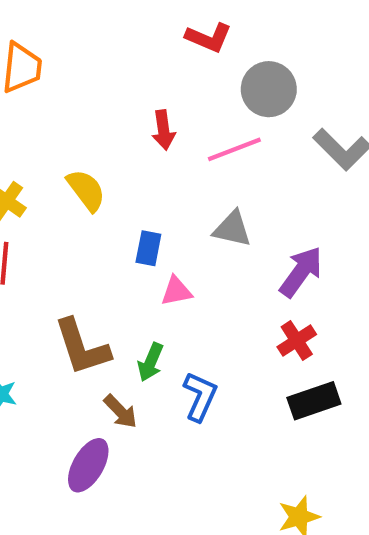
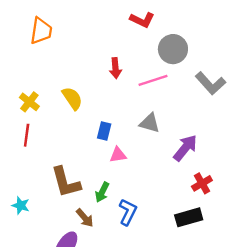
red cross: (297, 341) -> (202, 183), moved

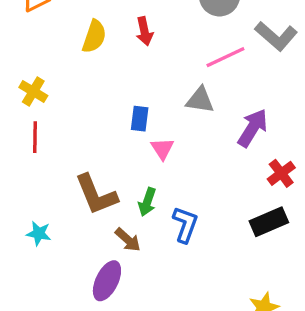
pink line: (153, 80) -> (225, 57), moved
yellow semicircle: (72, 98) -> (94, 36), moved, turned 60
pink triangle: (118, 155) -> (162, 149), turned -48

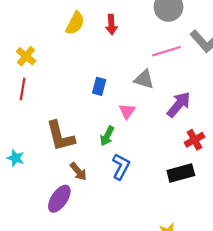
pink triangle: (162, 149) -> (127, 111), moved
green arrow: (147, 202) -> (107, 136), moved

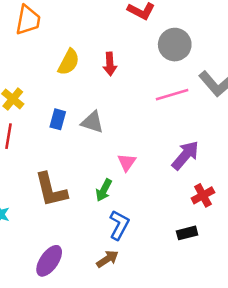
gray triangle: (144, 79) -> (92, 122), moved
blue rectangle: (99, 86) -> (58, 119), moved
brown arrow: (78, 172) -> (107, 259), moved, turned -84
black rectangle: (181, 173) -> (187, 233), size x0.7

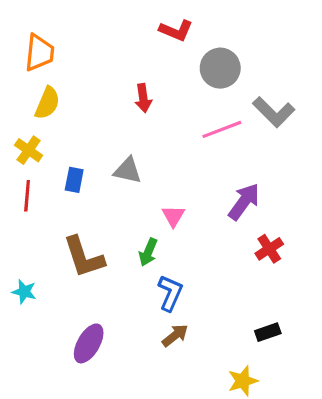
yellow semicircle: (69, 62) -> (47, 103), moved
blue rectangle: (58, 119) -> (74, 180), moved
black rectangle: (187, 233) -> (268, 332), moved
brown arrow: (107, 259) -> (175, 335), moved

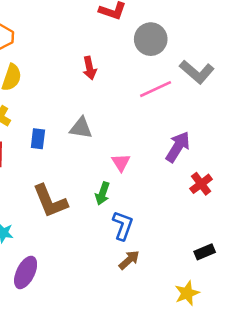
purple ellipse: (89, 343) -> (26, 272), moved

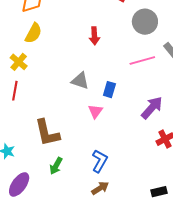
blue rectangle: (38, 139) -> (109, 90), moved
pink triangle: (121, 162) -> (95, 111), moved
green arrow: (102, 193) -> (56, 166), moved

